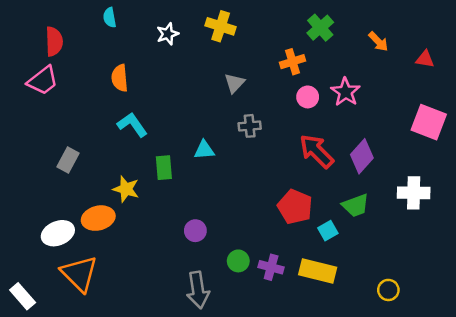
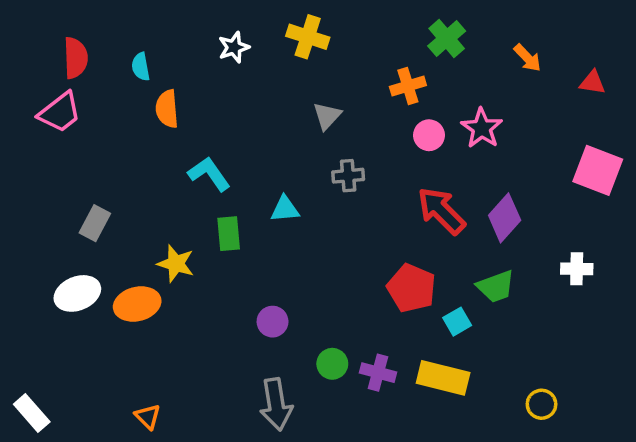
cyan semicircle: (110, 17) -> (141, 67), moved
cyan L-shape: (132, 125) -> (209, 174), moved
white cross: (414, 193) -> (577, 269), size x0.7
white ellipse: (58, 233) -> (77, 293), moved
orange triangle: (79, 274) -> (148, 417), moved, size x0.5

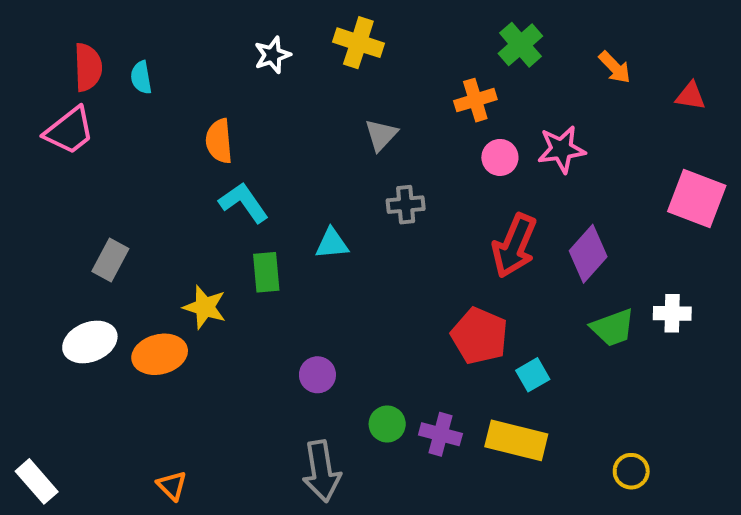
cyan semicircle: (141, 67) -> (141, 78), moved
orange semicircle: (167, 109) -> (219, 141), moved
pink star: (482, 128) -> (561, 149), turned 30
red arrow: (441, 211) -> (514, 246), turned -112
green trapezoid: (496, 286) -> (613, 328), moved

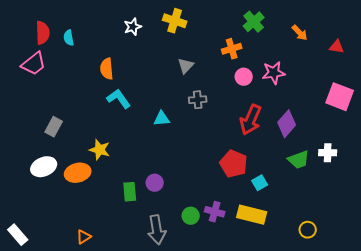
green rectangle: (266, 272) -> (130, 192), moved
green circle: (387, 424) -> (191, 216), moved
orange triangle: (172, 486) -> (84, 237), turned 42

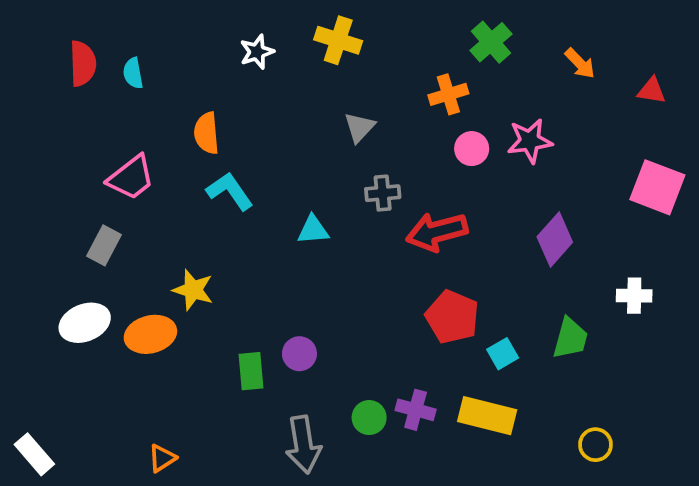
pink trapezoid: (34, 64) -> (131, 178), moved
red arrow: (251, 120) -> (437, 232), moved, turned 52
green trapezoid: (299, 160) -> (570, 338), moved, turned -55

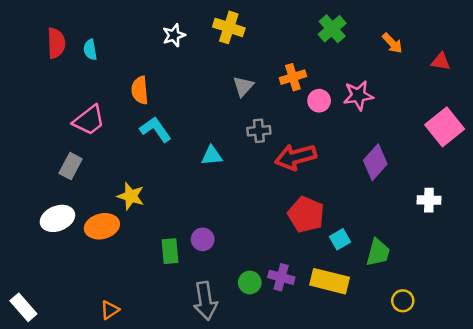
orange cross: (448, 94) -> (293, 77), moved
pink square: (657, 187) -> (445, 127), turned 30
green trapezoid: (570, 338) -> (378, 252), moved

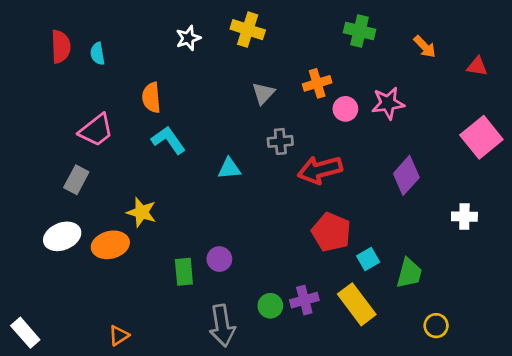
green cross: (332, 29) -> (360, 31), turned -36
purple cross: (281, 277) -> (304, 300), turned -30
yellow rectangle: (330, 281) -> (357, 304), turned 39

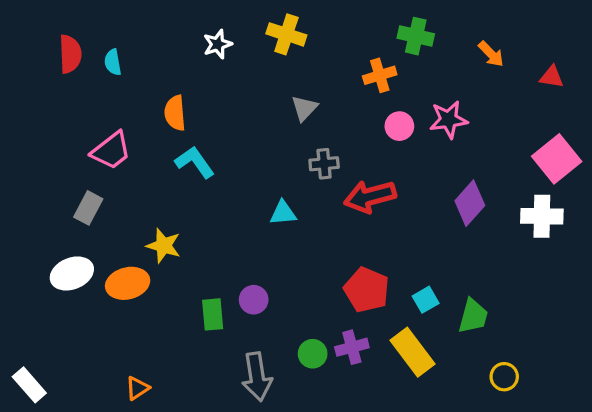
orange cross: (317, 83) -> (380, 75), moved
cyan triangle: (229, 168) -> (283, 213), moved
white cross: (464, 217) -> (542, 216), moved, size x1.4
red pentagon: (331, 232) -> (367, 290), moved

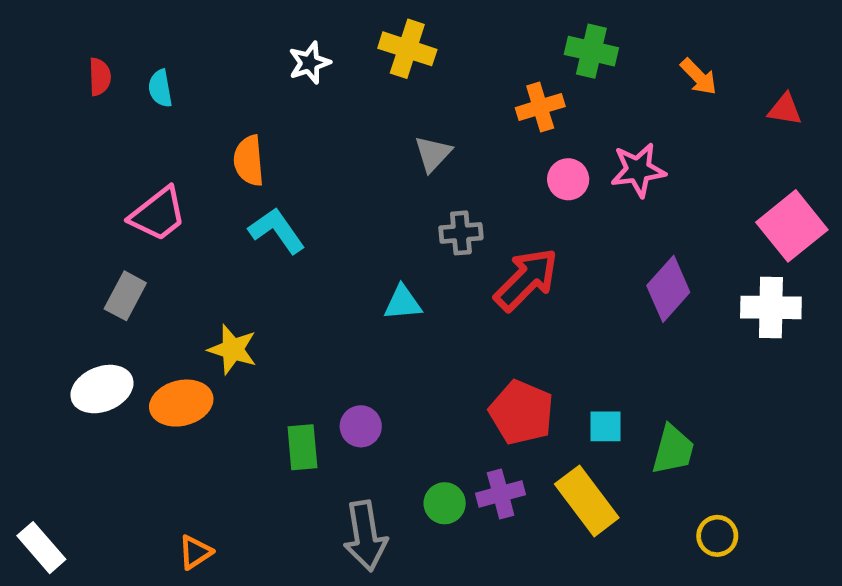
red semicircle: (70, 54) -> (100, 77), size x0.7
red arrow: (370, 197) -> (526, 280), turned 150
cyan square: (426, 300) -> (605, 426), turned 30

